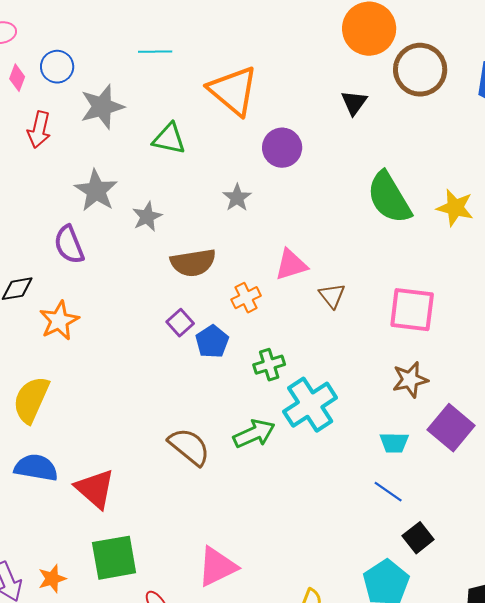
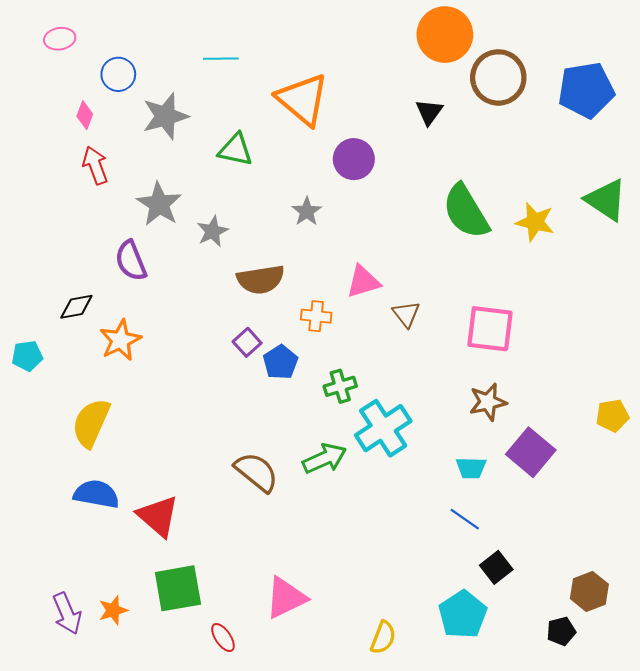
pink diamond: (17, 78) -> (85, 115), moved
red arrow: (39, 130) -> (95, 165), moved, turned 147
orange cross: (246, 298) -> (316, 316), turned 32

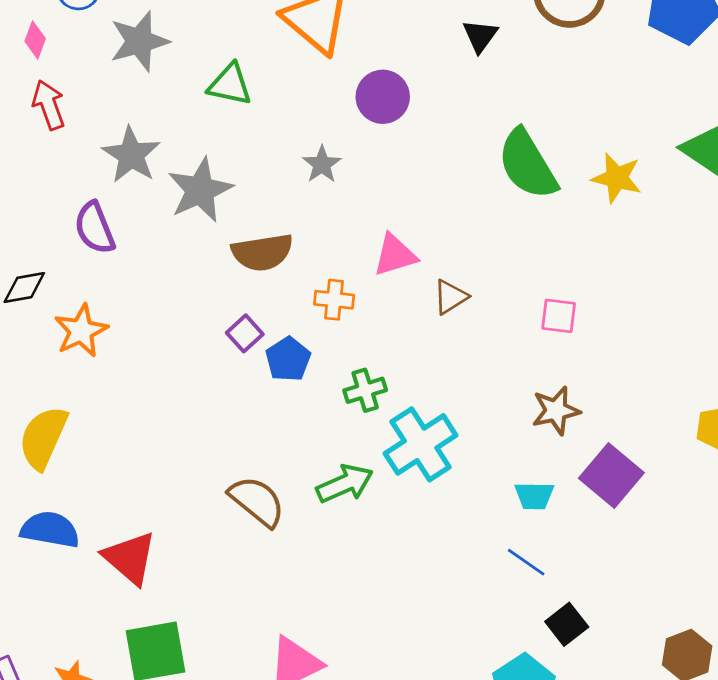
gray star: (213, 231) -> (200, 190), size x1.6
brown triangle: (406, 314) -> (450, 297), turned 36
pink square: (490, 329) -> (559, 316), size x0.6

